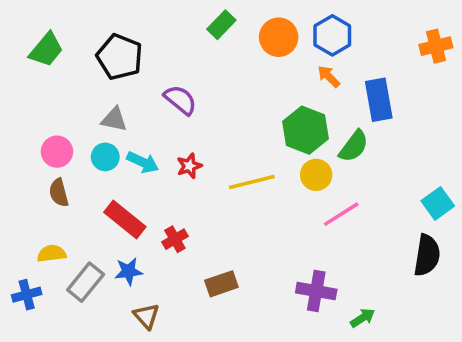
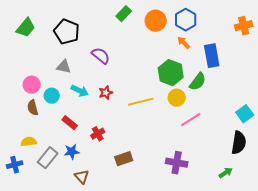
cyan circle: (105, 157) -> (52, 96), moved
red rectangle: (125, 220) -> (70, 123), size x0.7
green arrow: (363, 318) -> (226, 173), moved

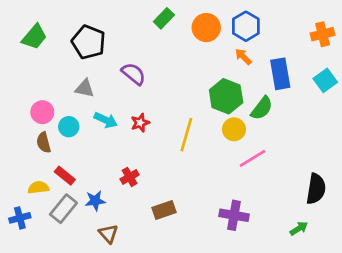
yellow line: (141, 102) -> (186, 135), turned -60
cyan square: (245, 114) -> (325, 80), moved
red rectangle: (70, 123) -> (65, 176), moved

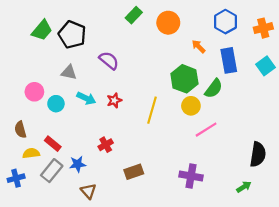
blue hexagon: (246, 26) -> (225, 22), moved
green trapezoid: (34, 37) -> (42, 30), moved
brown semicircle: (44, 143) -> (20, 130), moved

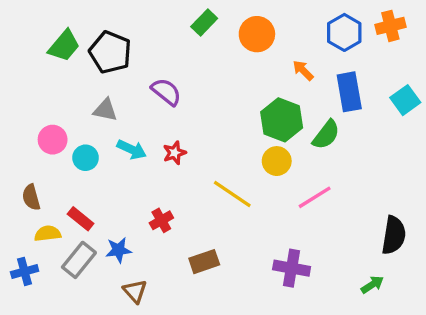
orange cross: (263, 28) -> (390, 26), moved
yellow circle: (191, 106) -> (277, 161), moved
yellow line: (152, 110) -> (232, 194), moved, turned -72

